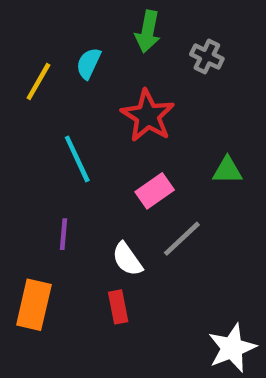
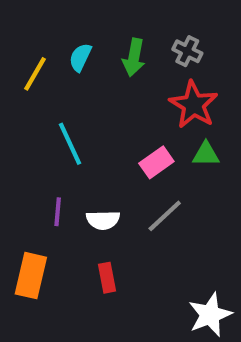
green arrow: (148, 32) -> (134, 57), moved
red star: (148, 116) -> (194, 105), moved
pink rectangle: (155, 191) -> (156, 162), moved
white semicircle: (127, 259) -> (103, 220), moved, turned -56

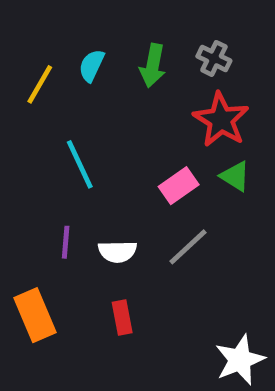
green triangle: (206, 154) -> (235, 176), turned 32
orange rectangle: (31, 276) -> (35, 315), turned -36

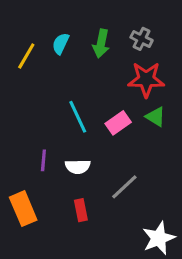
red star: (221, 120) -> (146, 79), turned -30
cyan line: (80, 164) -> (78, 117), moved
gray line: (188, 247) -> (124, 187), moved

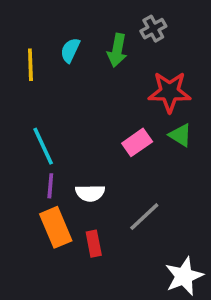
gray cross: (142, 39) -> (153, 29), moved, turned 35
yellow line: (26, 56) -> (30, 65), turned -32
cyan line: (78, 117) -> (43, 146), moved
orange rectangle: (23, 209) -> (56, 227), moved

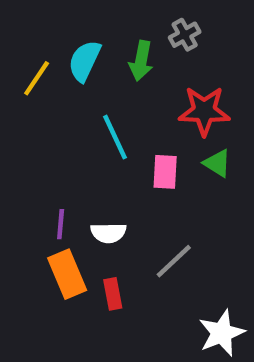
cyan semicircle: (70, 50) -> (84, 61), size x1.4
yellow line: (30, 65) -> (37, 78), turned 36
pink rectangle: (137, 142) -> (165, 172), turned -52
cyan line: (43, 146) -> (115, 137), moved

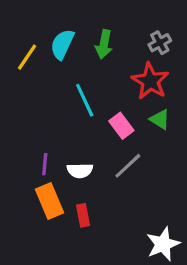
gray cross: (185, 35) -> (160, 43), moved
red star: (204, 111) -> (150, 81), turned 30
pink rectangle: (165, 172) -> (121, 126), turned -40
gray line: (174, 261) -> (128, 166), moved

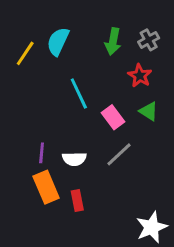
green arrow: (104, 44) -> (113, 41), moved
red star: (150, 81) -> (140, 76), size x0.7

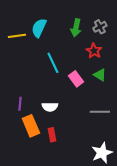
yellow line: (25, 53) -> (17, 36), turned 48
purple line: (42, 153) -> (20, 104), moved
gray line: (119, 154) -> (100, 112), moved, turned 42

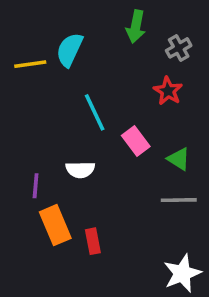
green arrow: (76, 28) -> (136, 27), moved
green triangle: (100, 75) -> (179, 159), moved
white semicircle: (50, 107) -> (80, 170), moved

